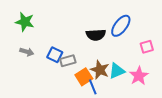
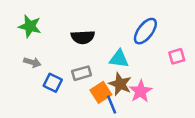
black semicircle: (96, 35) -> (83, 37), moved
blue square: (55, 55) -> (53, 83), moved
cyan triangle: (117, 71) -> (119, 59), moved, turned 30
pink star: (139, 76) -> (141, 91), moved

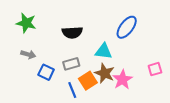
pink square: (177, 56) -> (155, 69), moved
blue line: (112, 104) -> (72, 90), moved

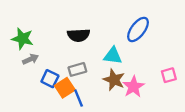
green star: (26, 23) -> (23, 39), moved
gray arrow: (28, 54) -> (31, 59), turned -40
orange square: (88, 81) -> (65, 88), moved

